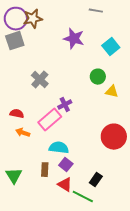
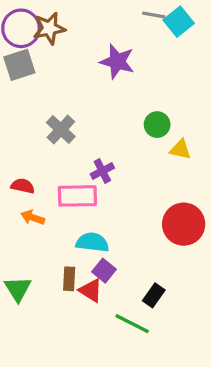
cyan square: (111, 47) -> (179, 22), moved
pink rectangle: (50, 120) -> (77, 196), turned 40
red triangle: (65, 185) -> (91, 290), moved

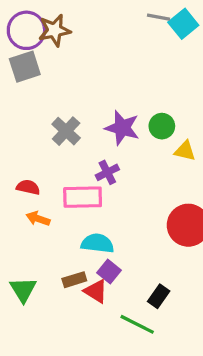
purple star: (117, 61) -> (122, 128), moved
brown rectangle: (69, 279) -> (74, 280), turned 70

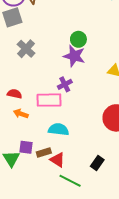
green circle: (162, 126) -> (78, 39), moved
gray cross: (66, 131) -> (26, 49), moved
purple square: (109, 271) -> (26, 147), moved, turned -32
green line: (137, 324) -> (70, 181), moved

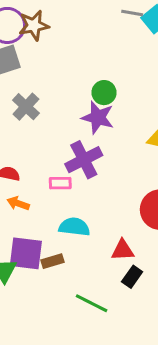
purple cross: (65, 84) -> (84, 160), size x1.6
pink rectangle: (49, 100) -> (60, 183), size x0.6
purple square: (26, 147) -> (26, 253), size x1.6
red triangle: (57, 160) -> (123, 250), moved, turned -35

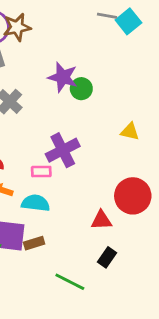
purple star: (98, 118) -> (63, 77), moved
cyan semicircle: (74, 227) -> (36, 203), moved
red triangle: (123, 250) -> (101, 220), moved

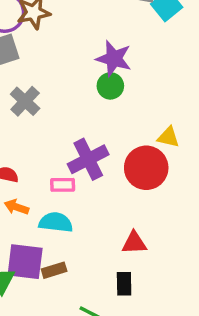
purple star: (63, 77) -> (114, 59), moved
red circle: (133, 196) -> (146, 168), moved
black rectangle: (107, 257) -> (124, 284), moved, turned -36

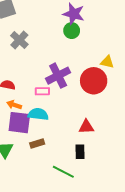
purple square: (25, 262) -> (19, 123), moved

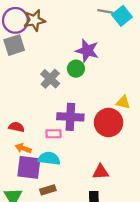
green circle: (72, 31) -> (76, 69), moved
gray cross: (19, 40) -> (50, 79), moved
purple cross: (58, 76) -> (70, 117), turned 30

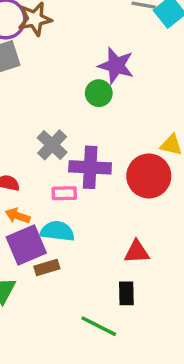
gray cross: (50, 79) -> (52, 145), moved
purple square: (29, 167) -> (26, 245), turned -30
brown rectangle: (48, 190) -> (47, 267), moved

